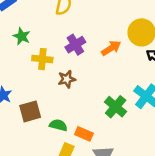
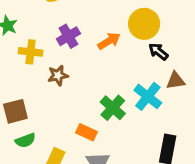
green semicircle: (58, 125) -> (25, 140), moved, turned 144
orange rectangle: (84, 134) -> (86, 132), moved

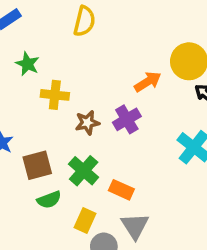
purple cross: (68, 36) -> (127, 119), moved
green cross: (113, 108) -> (84, 171), moved

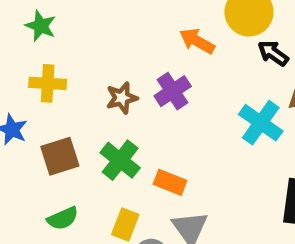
orange arrow: (148, 82) -> (197, 41), turned -116
yellow cross: (55, 95) -> (48, 83), moved
green semicircle: (49, 200) -> (63, 218), moved

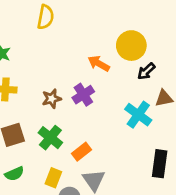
black arrow: (273, 53) -> (146, 71), turned -78
orange rectangle: (170, 182) -> (81, 152), turned -60

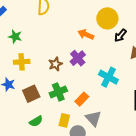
cyan cross: (138, 115) -> (108, 77), moved
green cross: (50, 138) -> (58, 92), turned 36

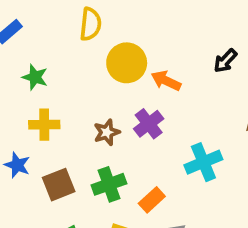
yellow circle: (107, 18) -> (127, 63), moved
black arrow: (121, 35) -> (225, 61), moved
cyan cross: (108, 77) -> (203, 162), turned 36

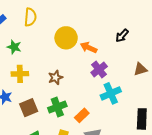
yellow semicircle: (90, 24) -> (30, 17), moved
purple cross: (149, 124) -> (99, 69), moved

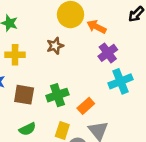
brown star: (55, 78) -> (55, 46), moved
brown square: (29, 108) -> (24, 95), turned 30

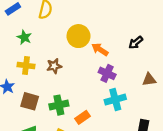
brown star: (55, 46) -> (54, 66), moved
purple cross: (108, 53) -> (107, 73), turned -35

